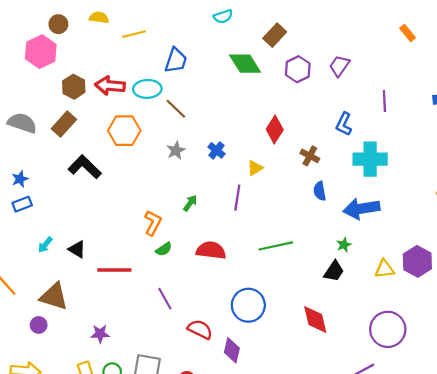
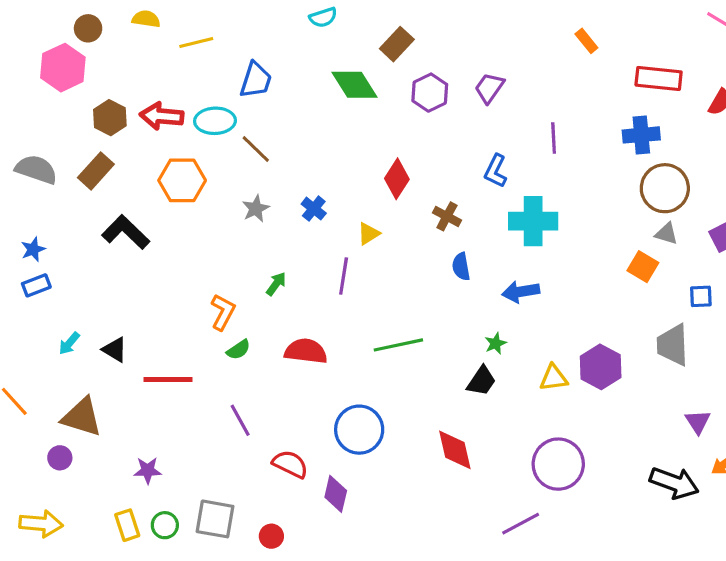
blue arrow: (361, 209) -> (521, 292), size x0.7

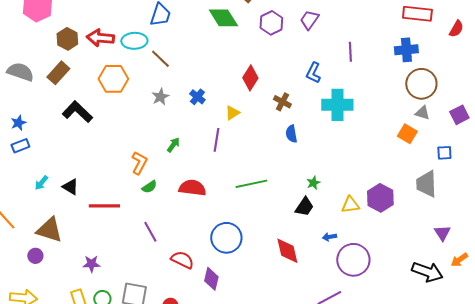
blue arrow: (521, 292) -> (329, 237), moved, size x0.6

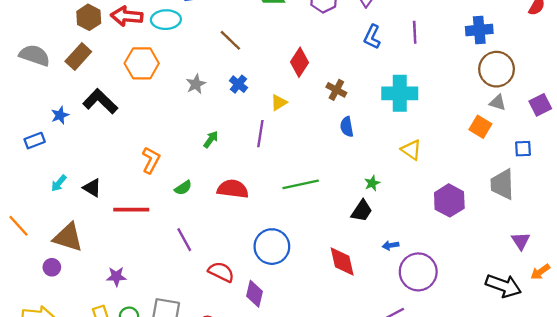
brown line: (160, 59) -> (230, 40), moved
blue L-shape: (313, 73) -> (372, 37), moved
blue star: (18, 123) -> (60, 115), moved
orange L-shape: (139, 163) -> (151, 160), moved
yellow triangle: (350, 205) -> (411, 150), moved, turned 42

